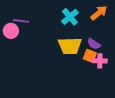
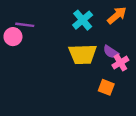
orange square: (90, 56) -> (106, 87), moved
pink cross: (100, 61) -> (120, 63), moved, turned -32

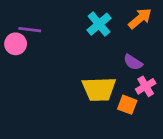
yellow trapezoid: (83, 54) -> (99, 89), moved
pink cross: (120, 63) -> (146, 86), moved

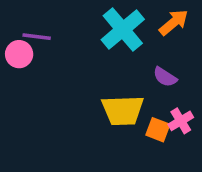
cyan cross: (99, 24) -> (123, 30), size x1.4
pink cross: (146, 86) -> (181, 121), moved

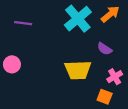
pink circle: (19, 54) -> (12, 64), moved
orange square: (158, 130) -> (105, 97), moved

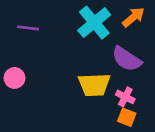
purple semicircle: (105, 49) -> (127, 59), size x1.6
pink cross: (115, 77) -> (125, 97), moved, turned -32

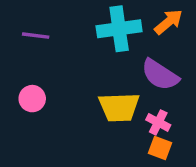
cyan cross: (94, 23) -> (119, 29), turned 32
pink circle: (14, 78) -> (32, 99), moved

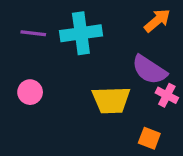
cyan cross: (119, 29) -> (81, 33), moved
pink cross: (158, 122) -> (167, 95), moved

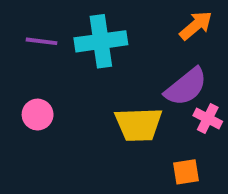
purple semicircle: (149, 70) -> (186, 87), turned -72
orange square: (149, 138) -> (186, 172), turned -30

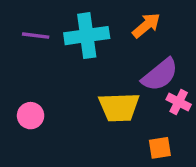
orange arrow: (196, 25) -> (146, 25), moved
pink circle: (38, 115) -> (31, 116), moved

